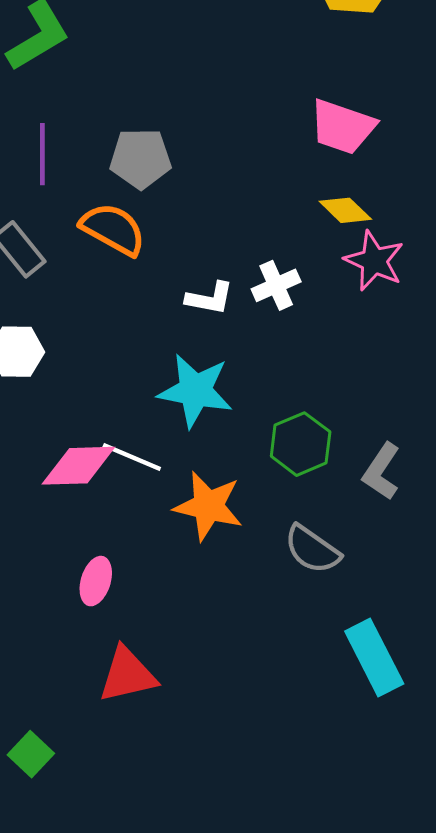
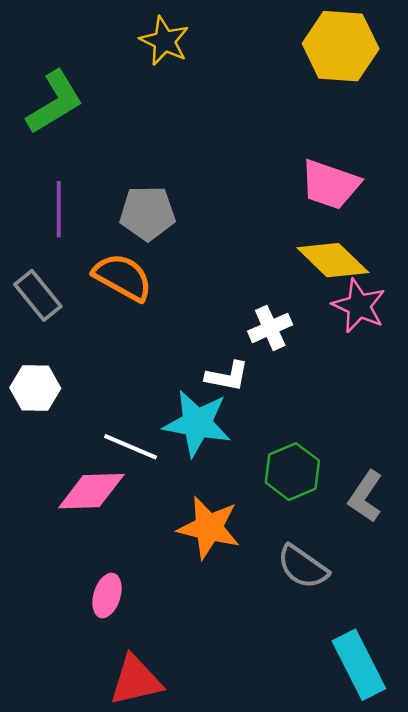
yellow diamond: (345, 210) -> (333, 260), size x1.5
white L-shape: (210, 298) -> (227, 376), moved
white line: (132, 457) -> (131, 447), moved

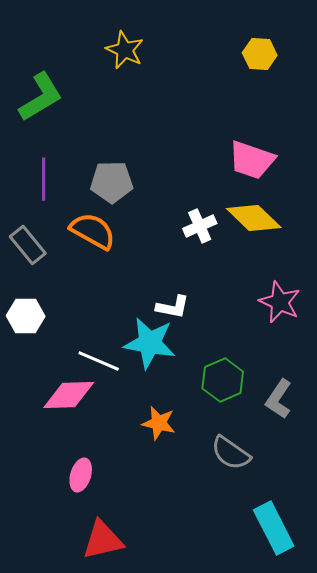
yellow hexagon: (341, 46) -> (260, 54), size x0.6
pink star: (359, 306) -> (280, 302), moved
white cross: (270, 328) -> (200, 226), moved
orange star: (209, 528) -> (159, 423), size x0.7

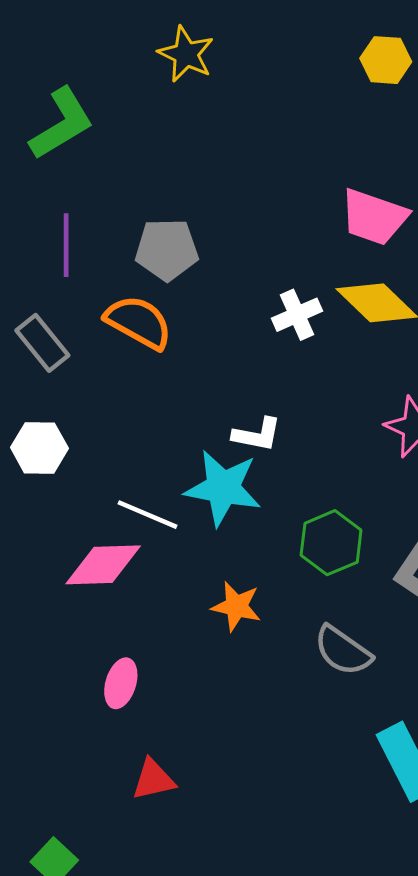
red triangle: (103, 540) -> (153, 780), size x0.7

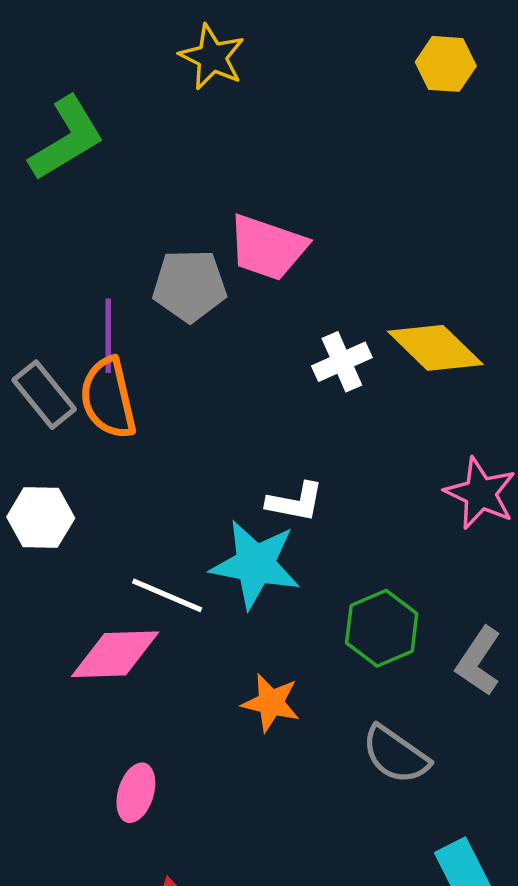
pink trapezoid: (374, 217) -> (267, 247), moved
purple line: (66, 245) -> (108, 336), moved
orange semicircle: (139, 322) -> (108, 398), moved, turned -132

